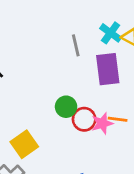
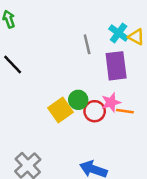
pink star: (102, 123) -> (111, 102), moved
yellow square: (24, 144) -> (61, 110), moved

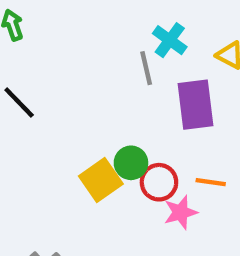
cyan cross: (119, 33) -> (170, 40), moved
pink star: (111, 102) -> (180, 212), moved

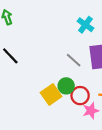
gray line: (146, 68) -> (74, 60), moved, turned -35

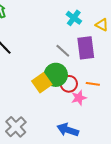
green circle: (66, 86) -> (56, 75), size x1.5

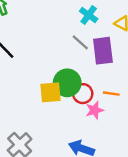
gray line: (63, 51) -> (80, 42), moved
yellow square: (42, 83) -> (51, 92), turned 30

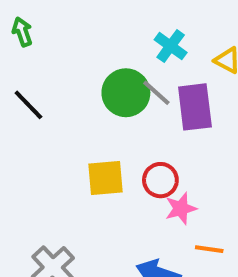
green circle: (67, 83) -> (126, 93), moved
orange line: (111, 94) -> (209, 249), moved

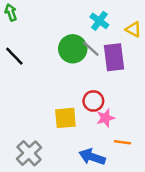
yellow square: (106, 178) -> (65, 118), moved

